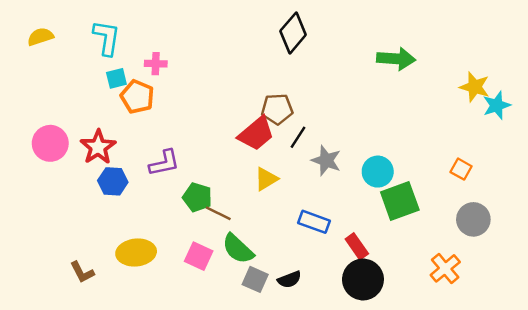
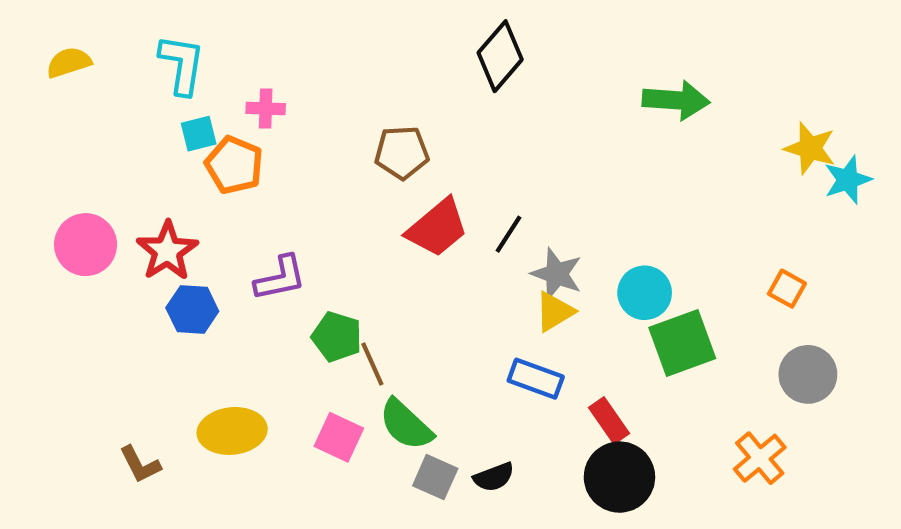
brown pentagon: (277, 109) -> (402, 152), moved
yellow triangle: (266, 179) -> (555, 312), moved
brown line: (218, 213) -> (372, 364), turned 40

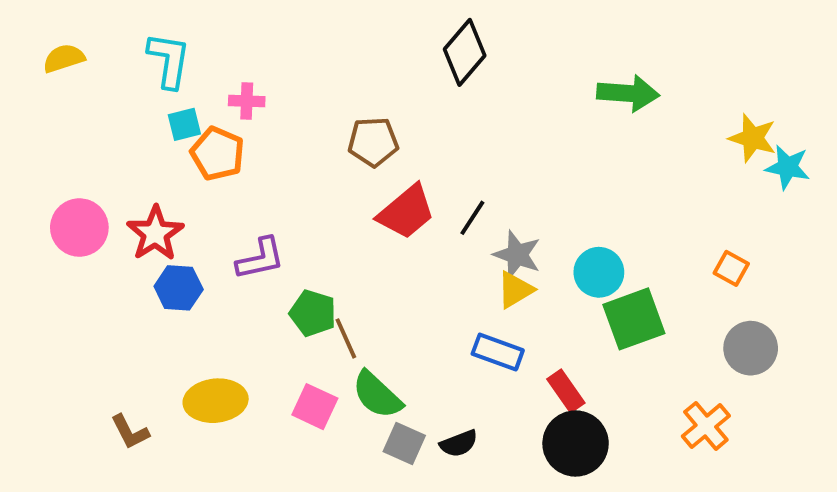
cyan star: (848, 180) -> (788, 167), turned 30

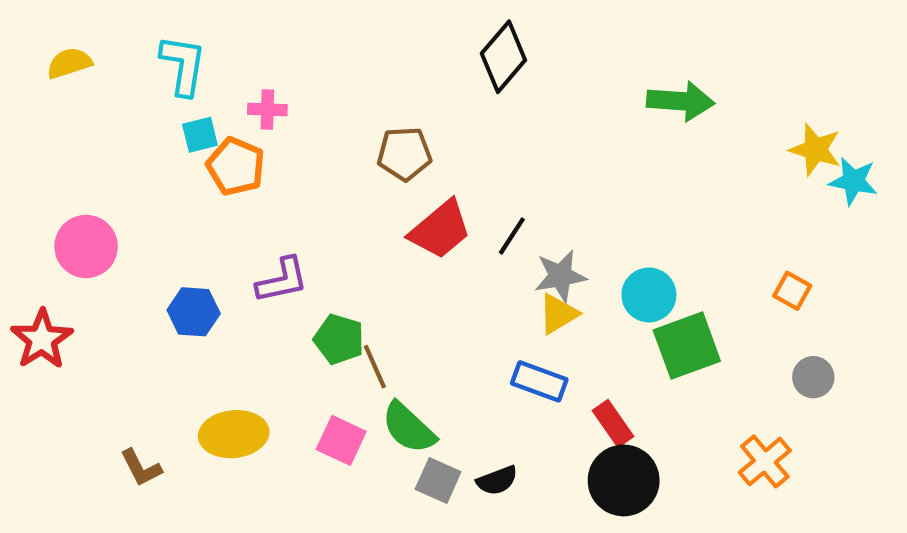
red star: (155, 233) -> (42, 339), moved
gray star: (517, 255) -> (560, 276), turned -30
gray circle: (751, 348) -> (813, 377), size x0.7

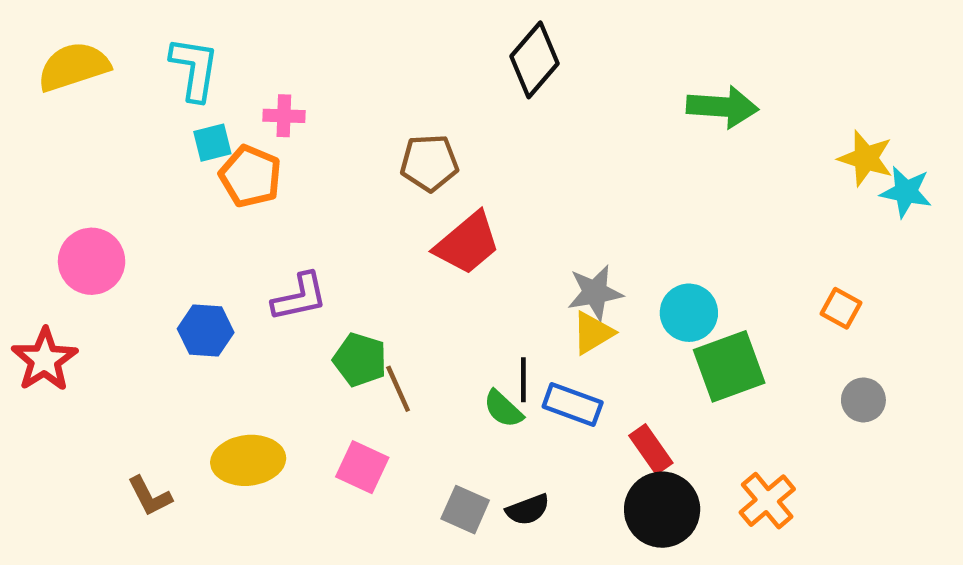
yellow semicircle: (69, 63) -> (74, 67), size x1.5
black line: (512, 236) -> (523, 380), moved, turned -33
green semicircle: (409, 428) -> (503, 409), moved, size x0.7
orange cross: (765, 461) -> (767, 501), moved

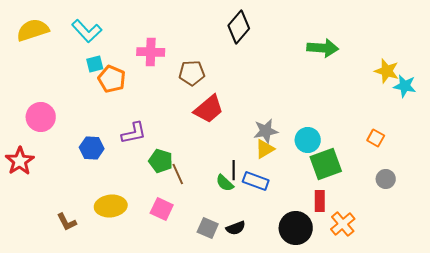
cyan L-shape: (194, 69) -> (87, 31), turned 128
pink cross: (284, 116) -> (151, 52), moved, size x1.5
red rectangle: (651, 449) -> (320, 201), moved, turned 35

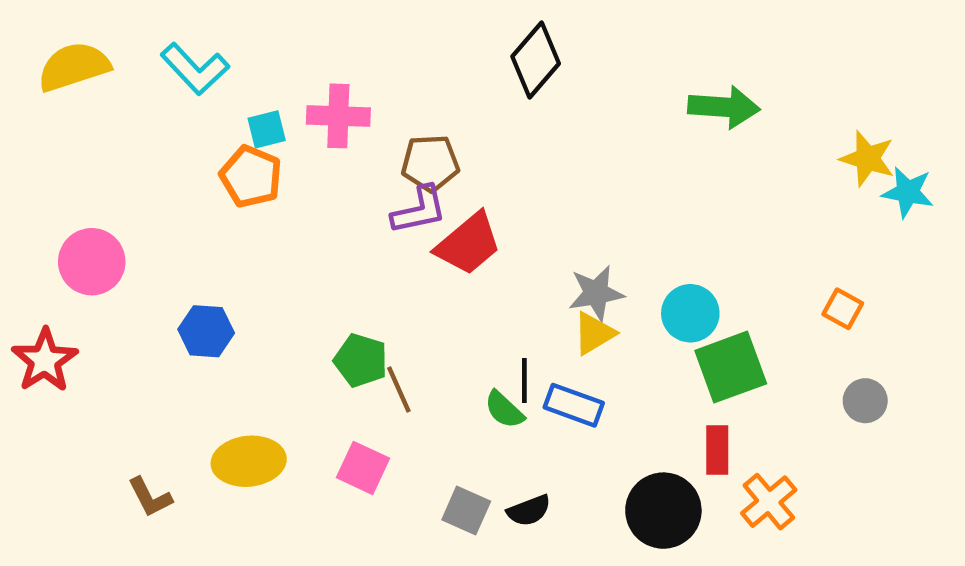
cyan square: (95, 64) -> (267, 129), moved
purple L-shape: (134, 133) -> (419, 210), moved

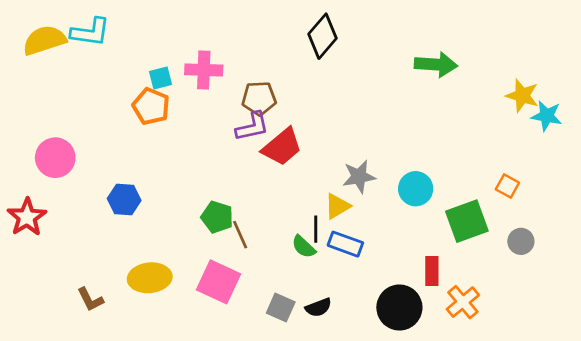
cyan L-shape: (195, 69) -> (90, 32), moved, turned -39
yellow triangle: (594, 333) -> (337, 206), moved
green square: (731, 367) -> (467, 221), moved
pink square: (363, 468) -> (219, 282), size x1.4

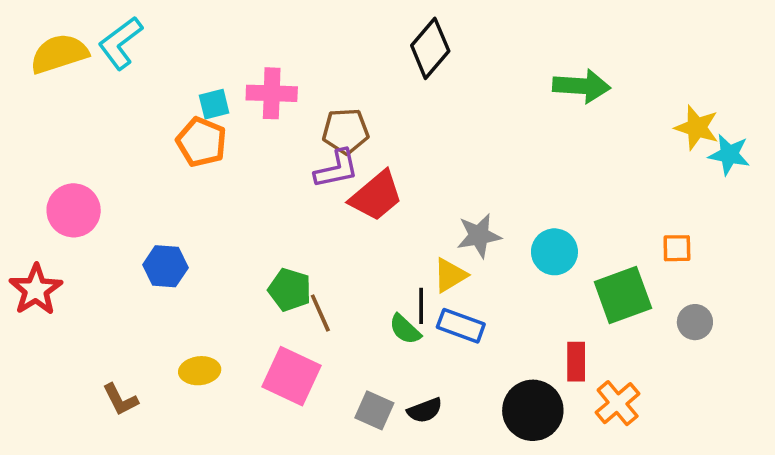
cyan L-shape: (90, 32) -> (120, 43), turned 135
orange square: (507, 186) -> (677, 248), turned -30
yellow ellipse: (150, 278) -> (200, 371), size x0.7

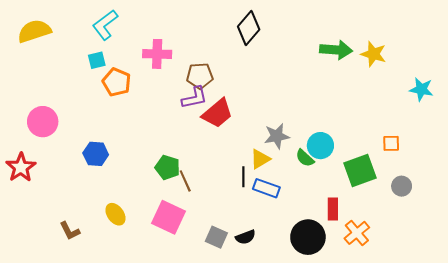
cyan L-shape: (120, 43) -> (105, 25), moved
cyan square: (214, 104) -> (97, 60), moved
yellow star: (697, 128) -> (374, 54), moved
green semicircle: (405, 329) -> (305, 158), moved
yellow ellipse: (200, 371) -> (115, 214), turned 60

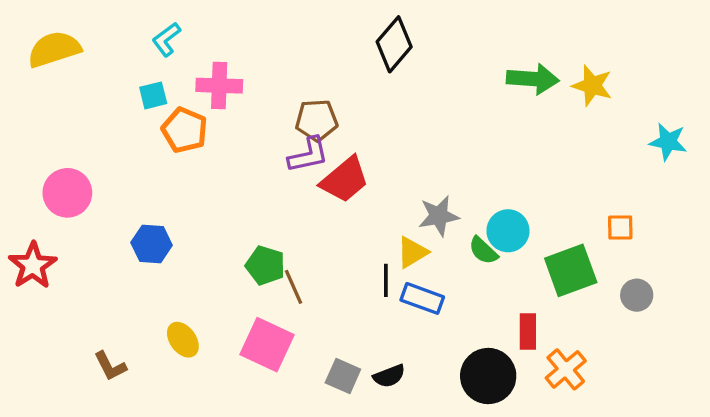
cyan L-shape: (105, 25) -> (166, 39), size x0.7
pink cross: (157, 54) -> (219, 86), moved

